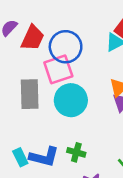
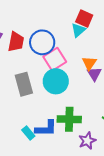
pink square: (58, 69) -> (55, 59), moved
green cross: (76, 152) -> (69, 119), size x1.6

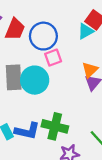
pink square: (55, 59) -> (53, 58), size x0.7
cyan circle: (56, 81) -> (35, 80), moved

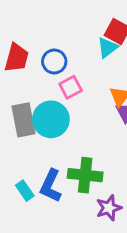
blue circle: (43, 36) -> (54, 62), size x0.7
blue L-shape: (27, 131) -> (51, 186), turned 110

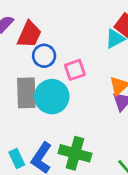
blue circle: (54, 62) -> (44, 56), moved

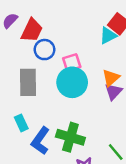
cyan circle: (52, 97) -> (72, 82), moved
cyan rectangle: (17, 159) -> (21, 123), moved

